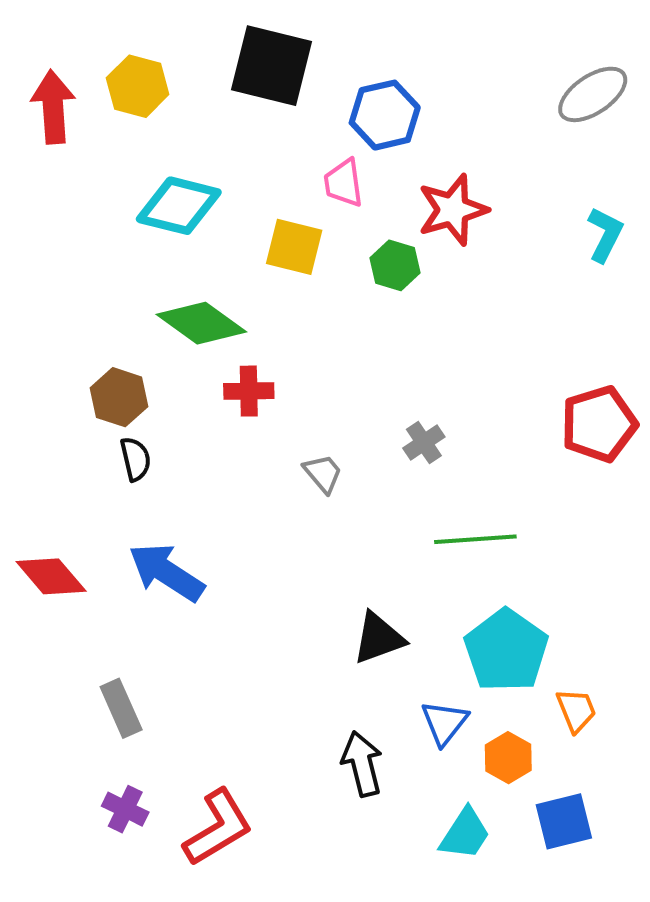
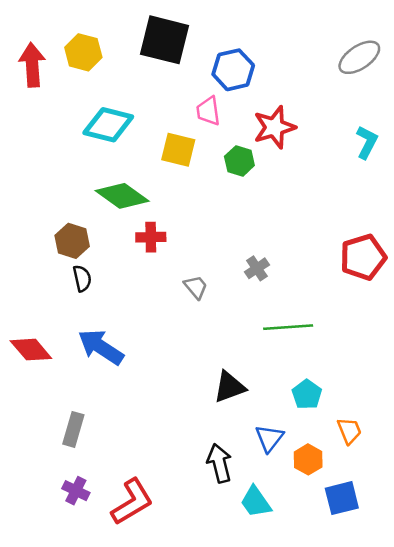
cyan pentagon: (506, 651) -> (307, 394), size x0.6
gray rectangle: (121, 708) -> (73, 429), turned 40
cyan trapezoid: (465, 834) -> (256, 502), moved, turned 112

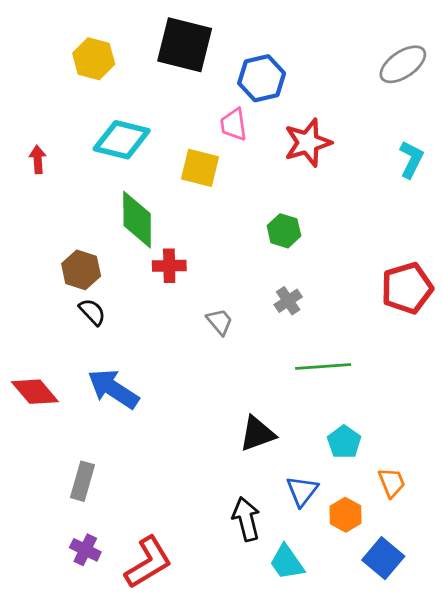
red arrow: (32, 65) -> (38, 159), moved, size x0.6
green hexagon: (239, 161) -> (284, 231), moved
green diamond: (122, 196) -> (137, 220), turned 54
black semicircle: (82, 278) -> (92, 312), turned -30
blue square: (342, 498) -> (383, 558), turned -36

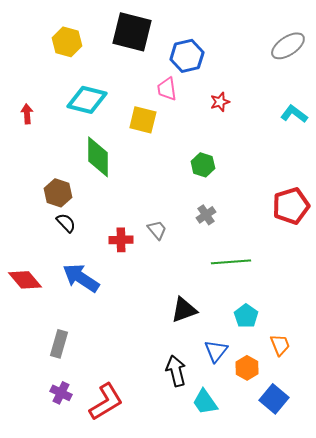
red star: (308, 143) -> (220, 102), size x0.6
cyan L-shape: (411, 159) -> (294, 114), turned -80
red cross: (169, 266) -> (121, 240), moved

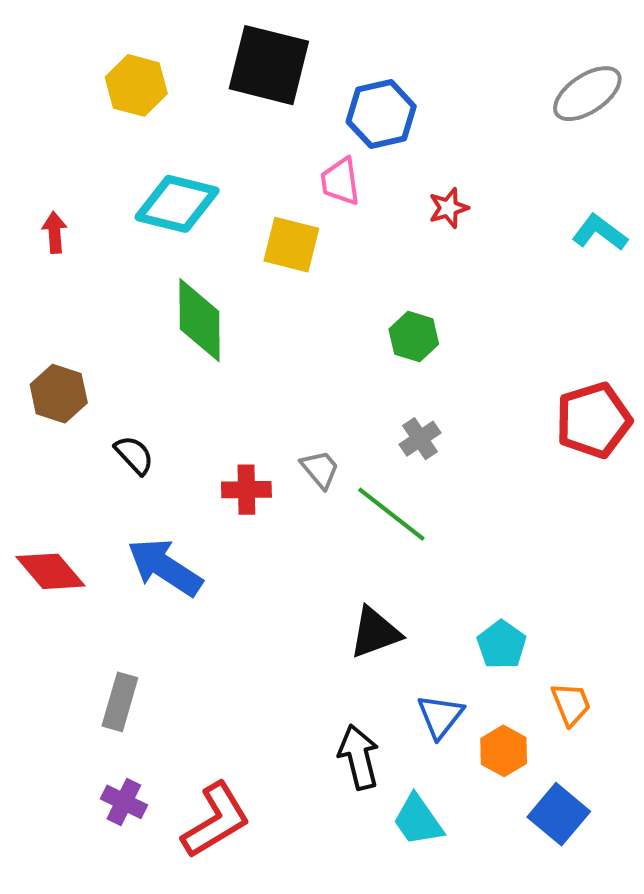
brown hexagon: (58, 193) -> (59, 394), moved
green line: (231, 262) -> (391, 514), moved, turned 42

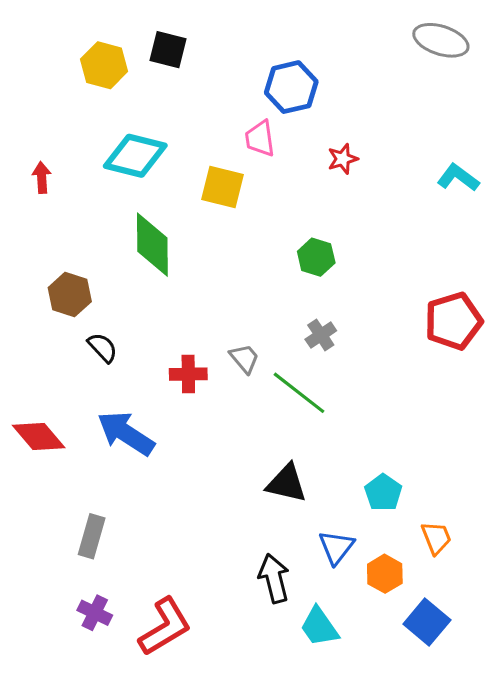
black square: (269, 65) -> (168, 50), moved, size x0.6
gray ellipse: (587, 94) -> (441, 40), moved, turned 52
brown hexagon: (59, 394) -> (70, 295), moved
black triangle: (375, 633) -> (287, 483), turned 33

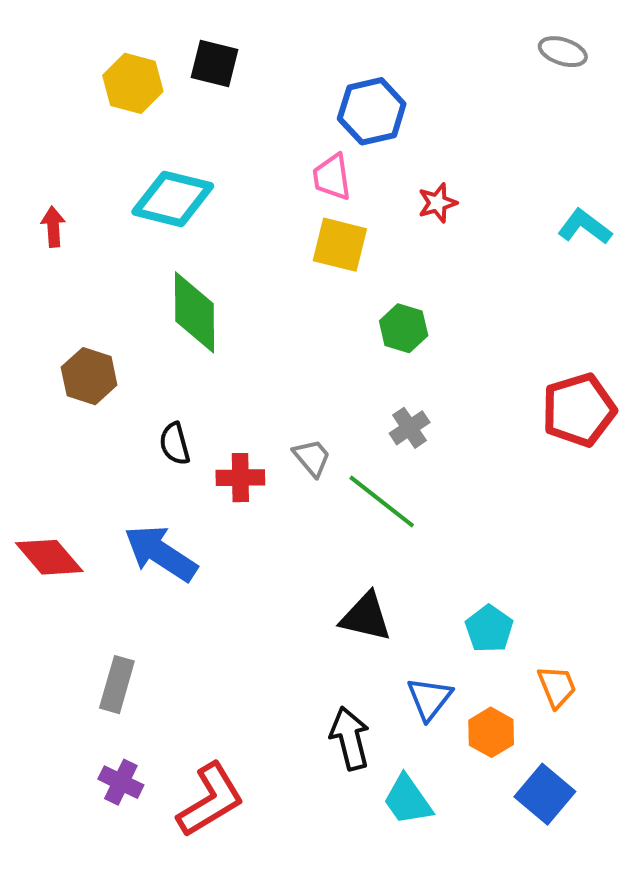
gray ellipse: (441, 40) -> (563, 52), size x0.7
yellow square: (223, 187) -> (340, 245), moved
black semicircle: (103, 348) -> (175, 444), moved, turned -152

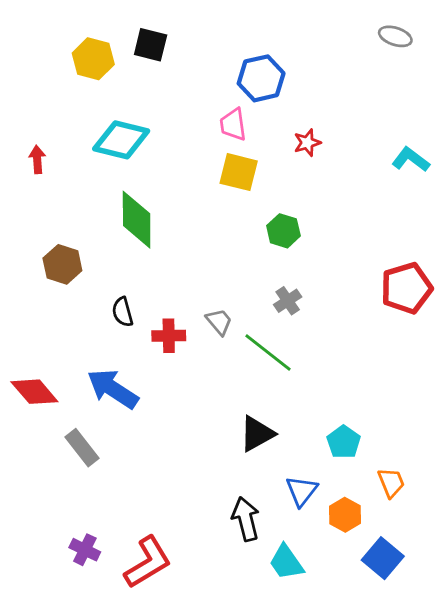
black triangle: (366, 617) -> (257, 434), turned -42
gray rectangle: (117, 685) -> (82, 448), moved, turned -54

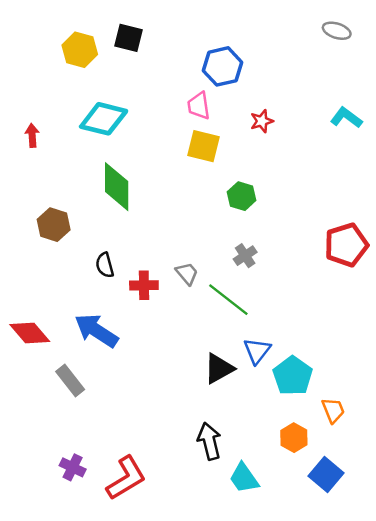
cyan L-shape: (411, 159) -> (346, 118), moved
cyan pentagon: (344, 442) -> (293, 376), size x1.4
blue triangle: (302, 491) -> (257, 351), moved

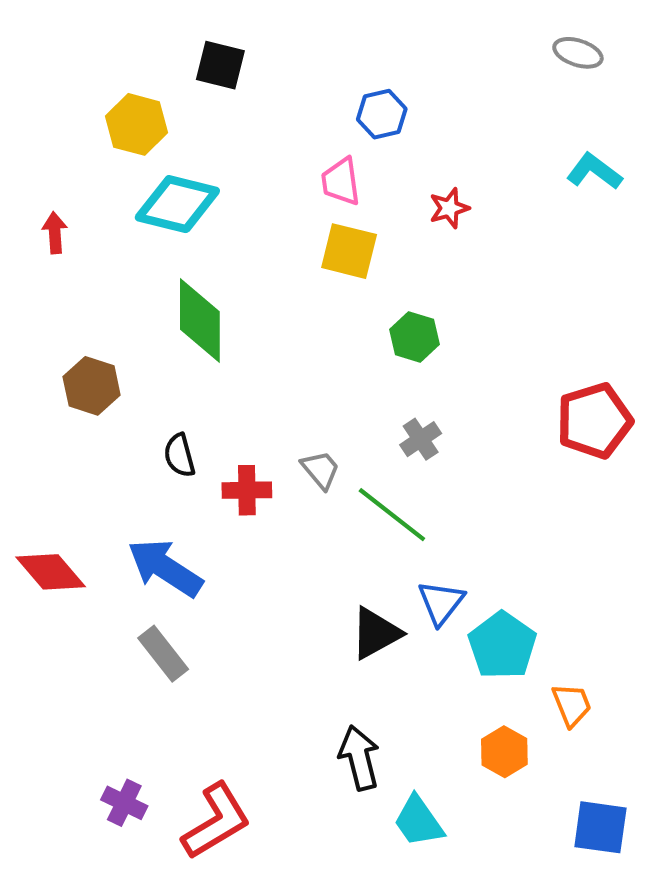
yellow hexagon: (80, 50) -> (137, 124), moved
blue hexagon: (222, 66) -> (382, 114), size x0.7
cyan L-shape: (346, 118) -> (594, 171), moved
gray rectangle: (70, 381) -> (163, 654), moved
blue square: (326, 475) -> (600, 827), moved, turned -32

